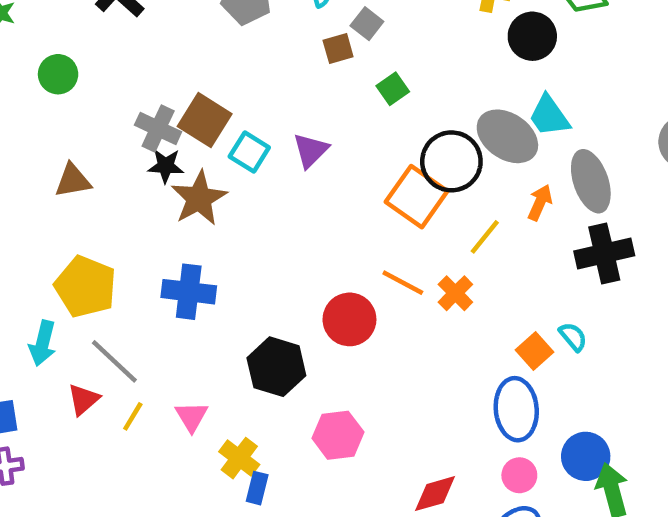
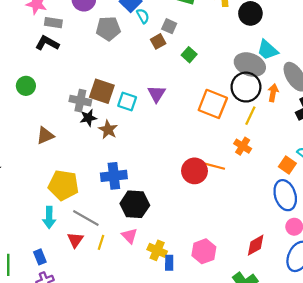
black circle: (451, 161) -> (246, 87), moved
brown star: (199, 198) -> (108, 130), size x0.7
orange line: (403, 283) -> (214, 166), moved
black hexagon: (276, 367) -> (135, 204), moved
pink hexagon: (338, 435) -> (204, 251), moved

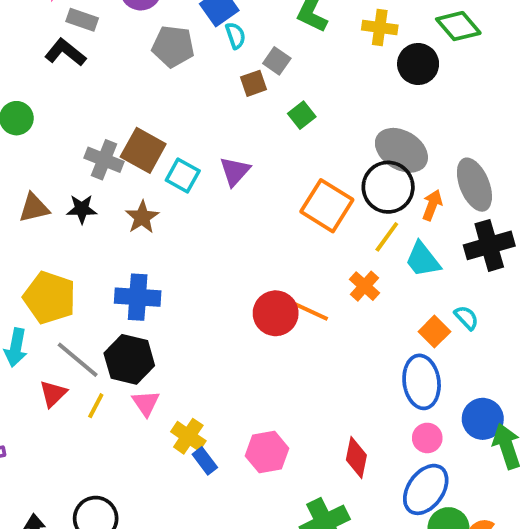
cyan trapezoid: (268, 50) -> (423, 260), moved
black star: (88, 118) -> (82, 209), moved
black hexagon: (135, 204) -> (129, 359), moved
red diamond: (256, 245) -> (356, 457), turned -60
blue rectangle: (169, 263) -> (205, 461), turned -48

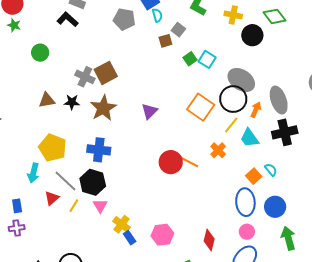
brown square: (143, 150) -> (106, 73), turned 30
purple triangle: (235, 171) -> (149, 111), moved
cyan square: (183, 176) -> (207, 59), moved
brown star: (142, 217) -> (103, 108), size x1.5
blue circle: (483, 419) -> (275, 207), moved

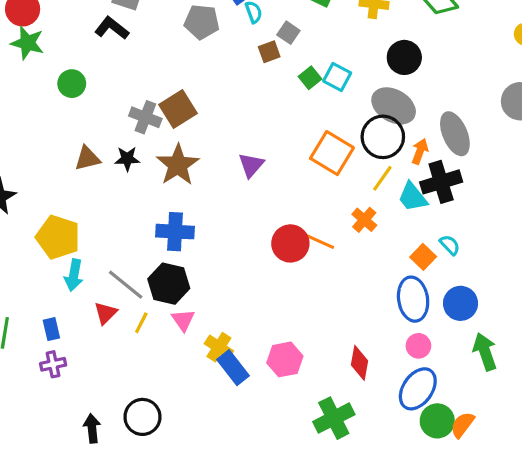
green star: (14, 25) -> (28, 43), size x1.5
black circle: (252, 35) -> (404, 57), moved
black cross: (285, 132) -> (441, 182), moved
yellow pentagon: (53, 148) -> (58, 237), moved
blue rectangle: (130, 238) -> (233, 368), size x1.5

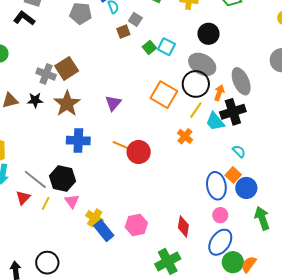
blue cross: (175, 232) -> (78, 141), moved
orange line: (319, 241) -> (122, 146), moved
orange square: (423, 257) -> (233, 175), moved

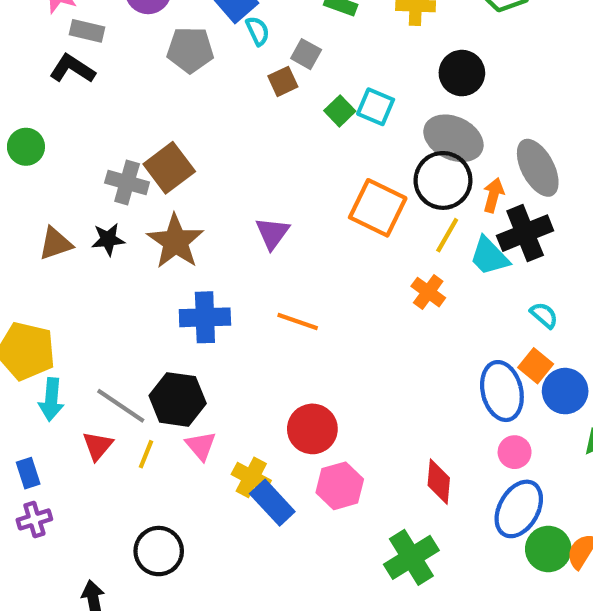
red circle: (139, 152) -> (312, 429), moved
black circle: (47, 263) -> (159, 551), moved

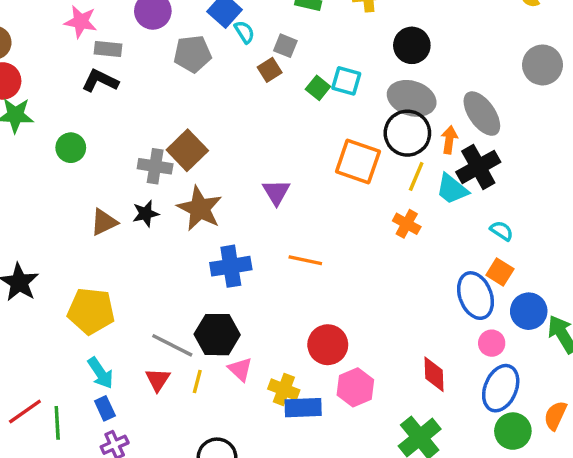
blue circle: (565, 391) -> (529, 311), moved
cyan arrow: (51, 399) -> (101, 373), moved, turned -32
blue rectangle: (272, 503) -> (303, 408), turned -42
green circle: (548, 549) -> (513, 431), moved

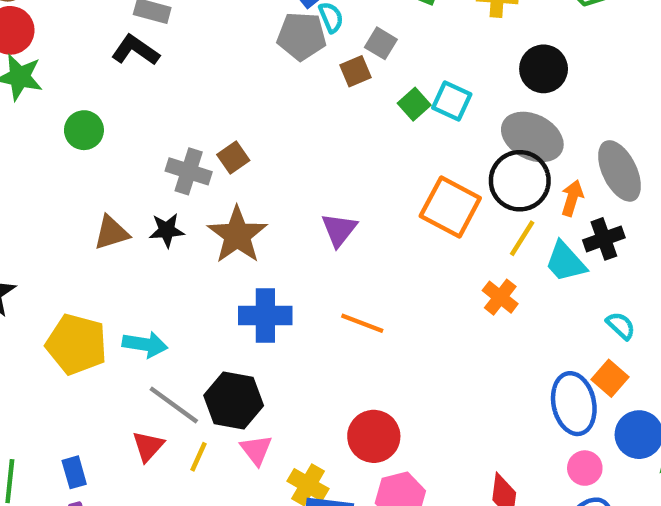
gray pentagon: (192, 54) -> (302, 36), moved
brown square: (187, 150) -> (233, 157), size x0.6
black cross: (478, 167) -> (604, 239), size x0.7
cyan arrow: (101, 373) -> (145, 344), moved, turned -56

